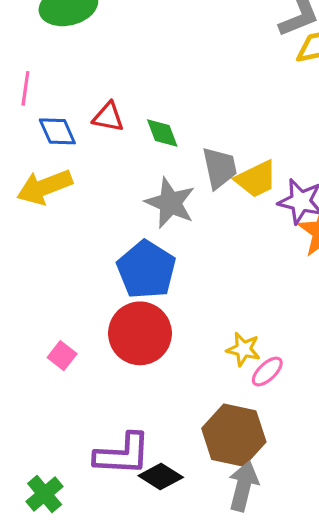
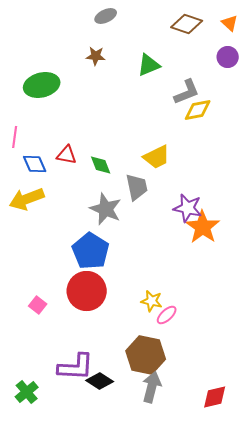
yellow trapezoid: (256, 179) -> (157, 157), moved

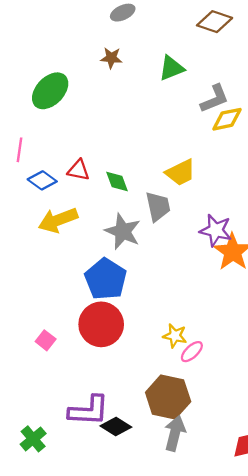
green ellipse: (42, 85) -> (50, 91), turned -32
blue diamond: (35, 164) -> (42, 180), turned -30
yellow arrow: (27, 199) -> (58, 220), moved

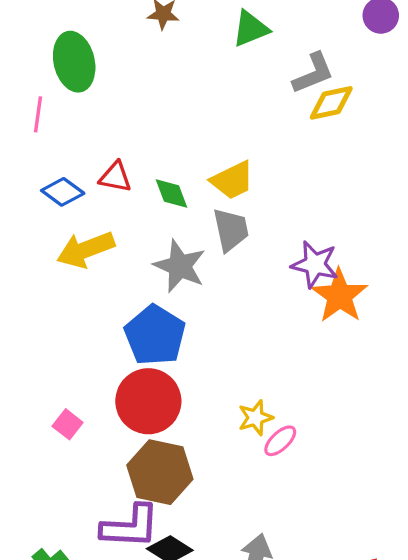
green ellipse: (50, 91) -> (74, 62), turned -57
pink line: (20, 150) -> (38, 114), moved
yellow trapezoid: (181, 172) -> (232, 180), moved
yellow star: (175, 336) -> (255, 418), turned -30
brown hexagon: (168, 397) -> (160, 472), moved

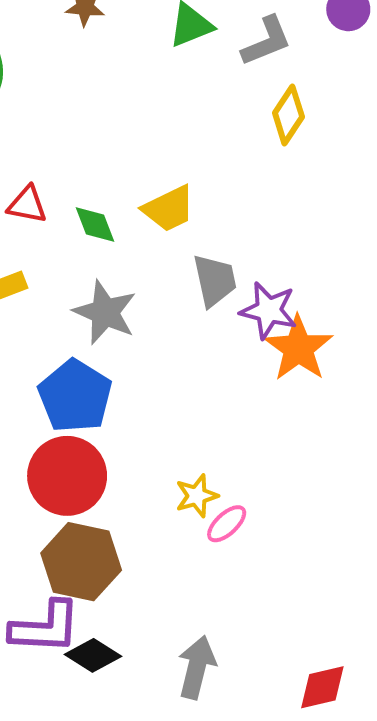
gray L-shape: (313, 73) -> (267, 41), moved
yellow diamond: (331, 103) -> (288, 115), turned -45
gray trapezoid: (231, 230) -> (215, 280), moved

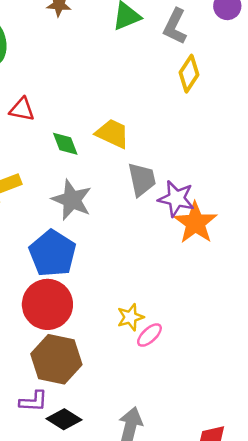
gray L-shape: (267, 41) -> (175, 26), turned 138
red triangle: (27, 205) -> (22, 109), moved
yellow trapezoid: (169, 209) -> (112, 134), turned -129
purple L-shape: (45, 627) -> (33, 401), size x0.6

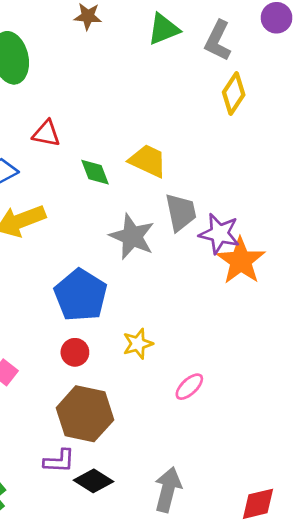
gray star: (72, 200) -> (132, 236), moved
red circle: (47, 304) -> (75, 352), size x0.5
yellow star: (130, 317) -> (138, 344), moved

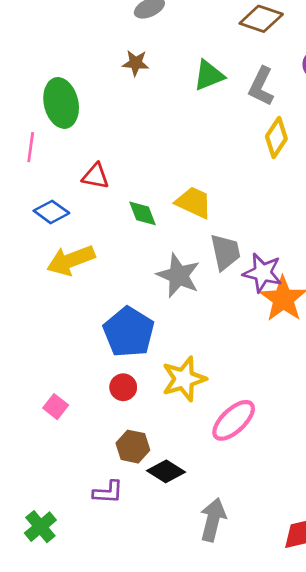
yellow star: (138, 344) -> (184, 379), size x1.5
pink ellipse: (189, 387) -> (234, 420), size x1.6
brown hexagon: (85, 414) -> (133, 447), size x0.6
black diamond: (94, 481) -> (166, 471), moved

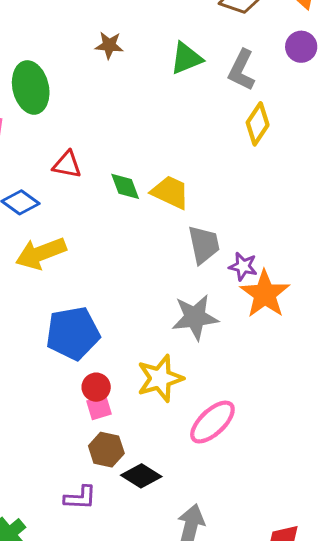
green diamond: (143, 213) -> (125, 186), moved
purple star: (263, 273) -> (243, 266), size x0.7
gray star: (178, 275) -> (195, 317), moved, turned -30
blue pentagon: (129, 332) -> (73, 333), moved, turned 30
pink square: (56, 407) -> (99, 407), moved, turned 35

